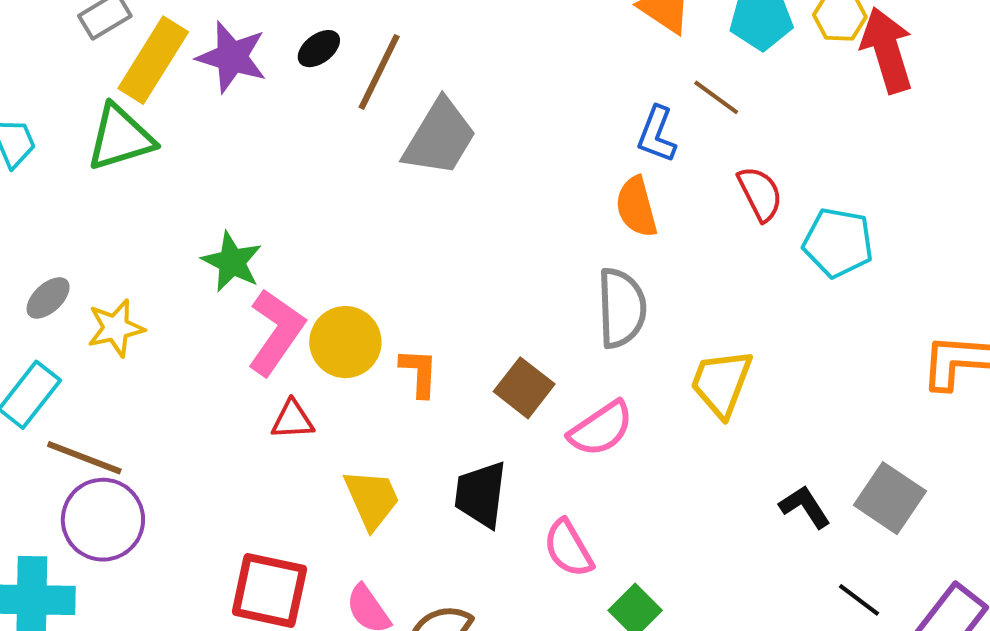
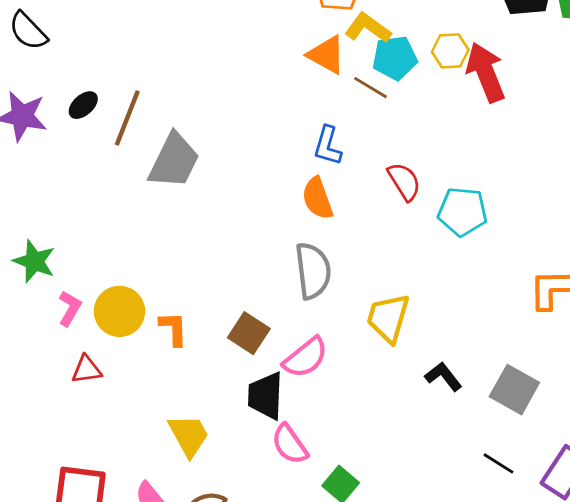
brown line: (716, 97) -> (370, 88), moved
pink L-shape: (276, 332) -> (70, 308), size x0.6
black trapezoid: (481, 494) -> (266, 396), moved
yellow trapezoid: (372, 499) -> (189, 435), moved
black L-shape: (805, 507) -> (443, 376), moved

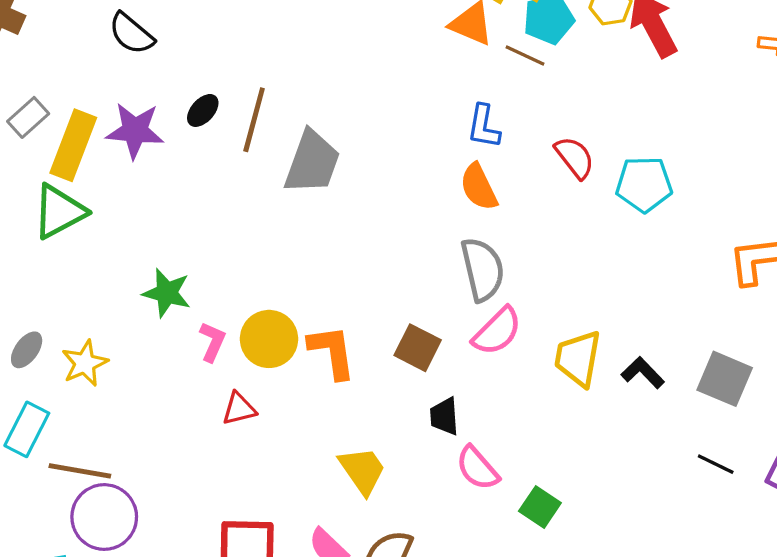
yellow trapezoid: (388, 318) -> (578, 358), moved
orange L-shape: (173, 329) -> (332, 352), size x1.4
pink semicircle: (306, 358) -> (497, 331), moved
black trapezoid: (266, 396) -> (444, 416), size x0.7

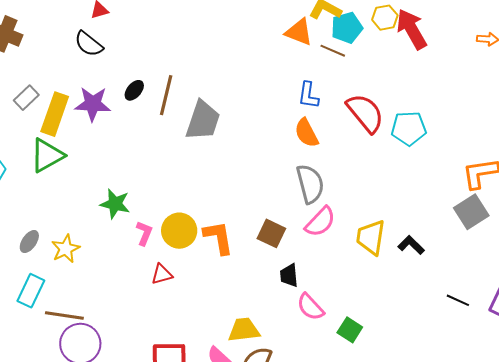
red semicircle: (575, 157) -> (365, 113), size x1.5
gray square: (725, 379) -> (471, 212), moved, turned 36
yellow trapezoid: (362, 470) -> (244, 330), moved, turned -60

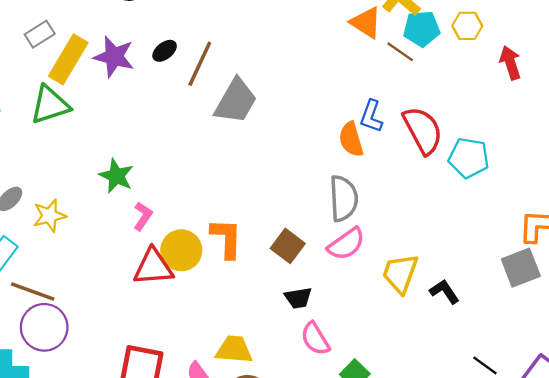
red arrow: (412, 29) -> (510, 63), moved, size x0.7
blue L-shape: (308, 95) -> (371, 116), moved
yellow circle: (179, 231) -> (181, 250), moved
red triangle: (162, 274) -> (153, 267), size x1.6
black trapezoid: (289, 275) -> (298, 298), turned -105

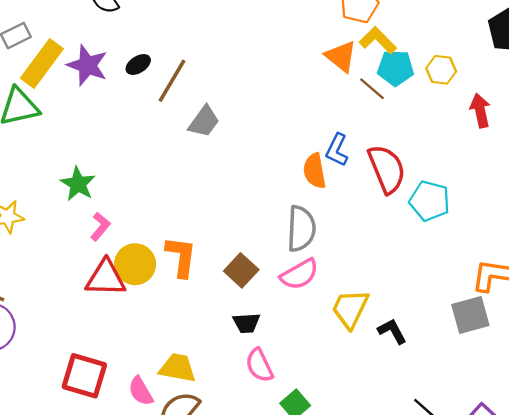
gray trapezoid: (236, 101) -> (204, 122), size x0.7

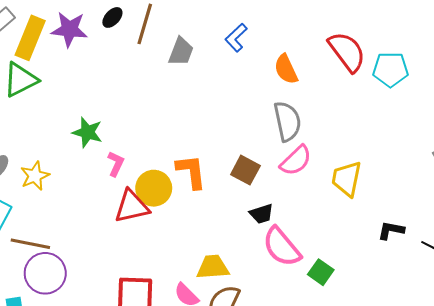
blue L-shape: (337, 150) -> (236, 38), moved, turned 36
black L-shape: (392, 331) -> (391, 230), moved, turned -36
pink semicircle: (259, 365) -> (282, 247), size x1.4

